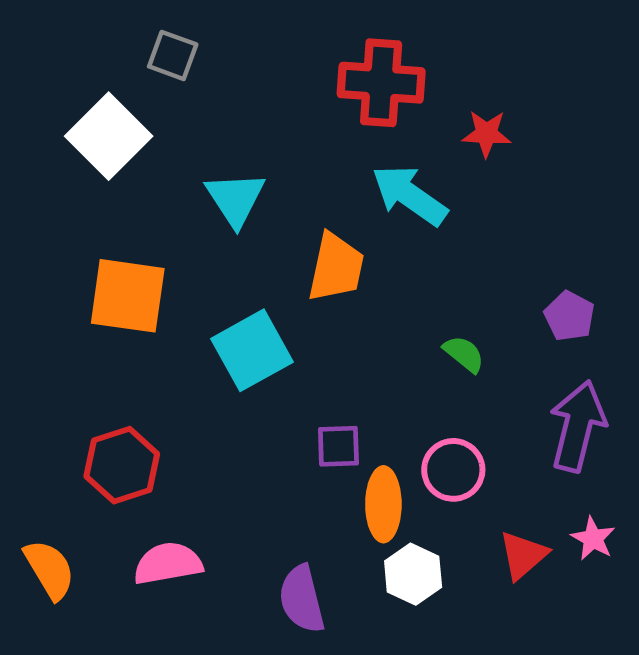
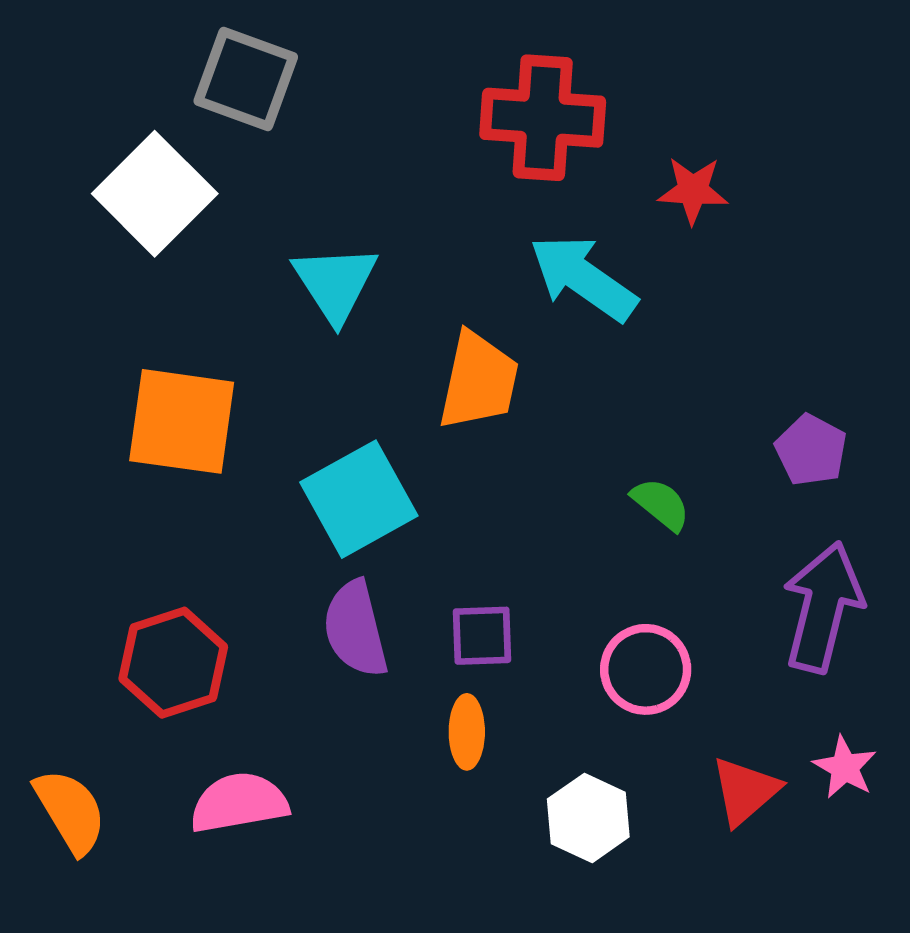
gray square: (173, 55) -> (246, 79), size x1.4
orange ellipse: (383, 504) -> (467, 732), moved, size x0.7
purple semicircle: (302, 599) -> (355, 629), moved

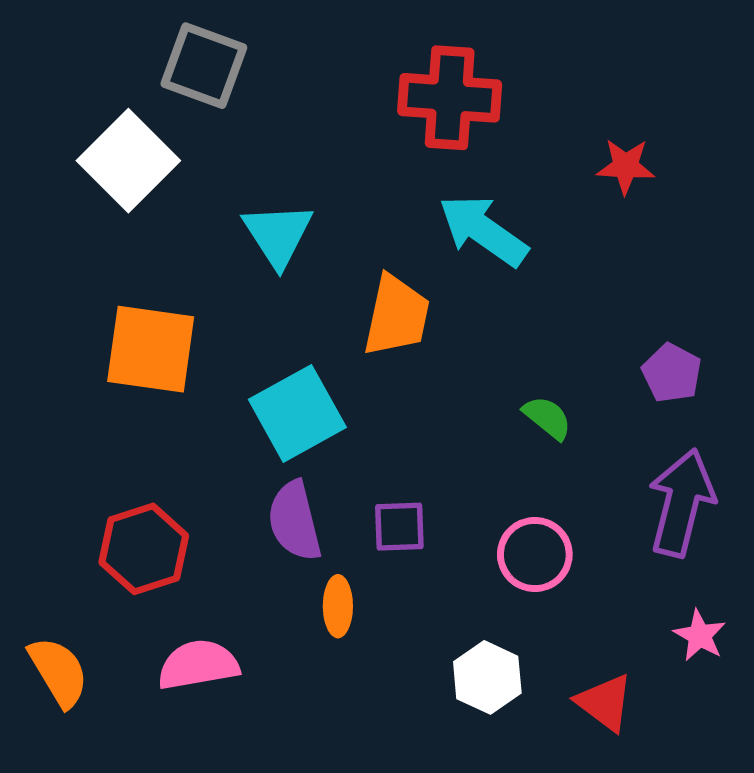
red star: (693, 190) -> (626, 166), moved
orange ellipse: (467, 732) -> (338, 606), moved
red triangle: (745, 791) -> (605, 703), moved, turned -42

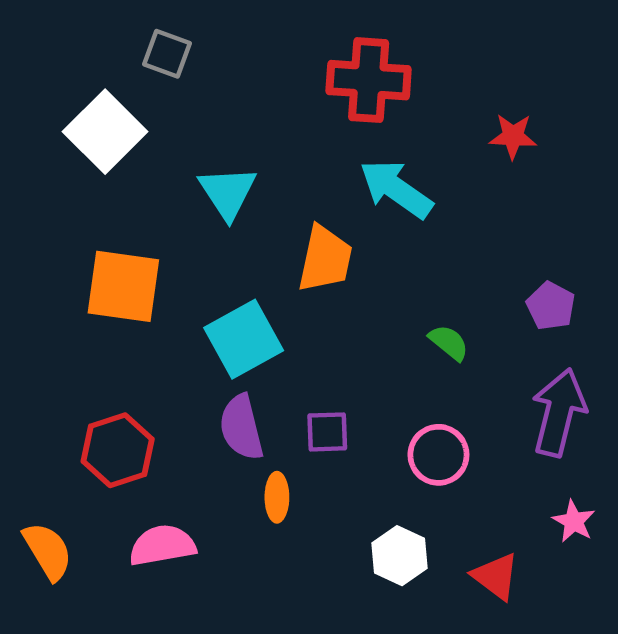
gray square: (204, 66) -> (167, 54), size x0.7

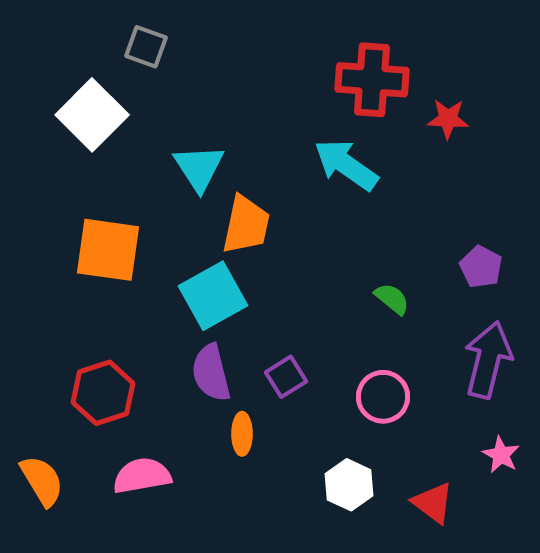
red cross: (369, 80) -> (372, 80), moved
orange trapezoid: (325, 259) -> (246, 225), moved
purple square: (327, 432) -> (286, 377), turned -30

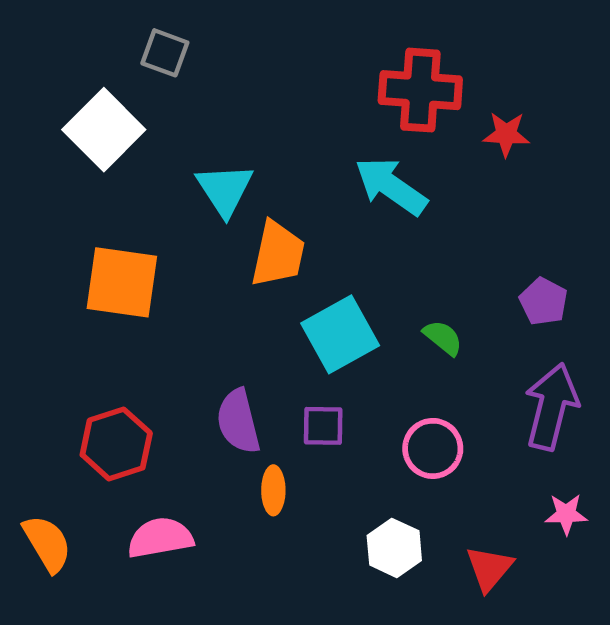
cyan square: (213, 296) -> (340, 334), moved
purple square: (286, 377) -> (323, 426), turned 33
pink star: (501, 455) -> (566, 514), turned -30
red triangle: (433, 503) -> (489, 568), turned 33

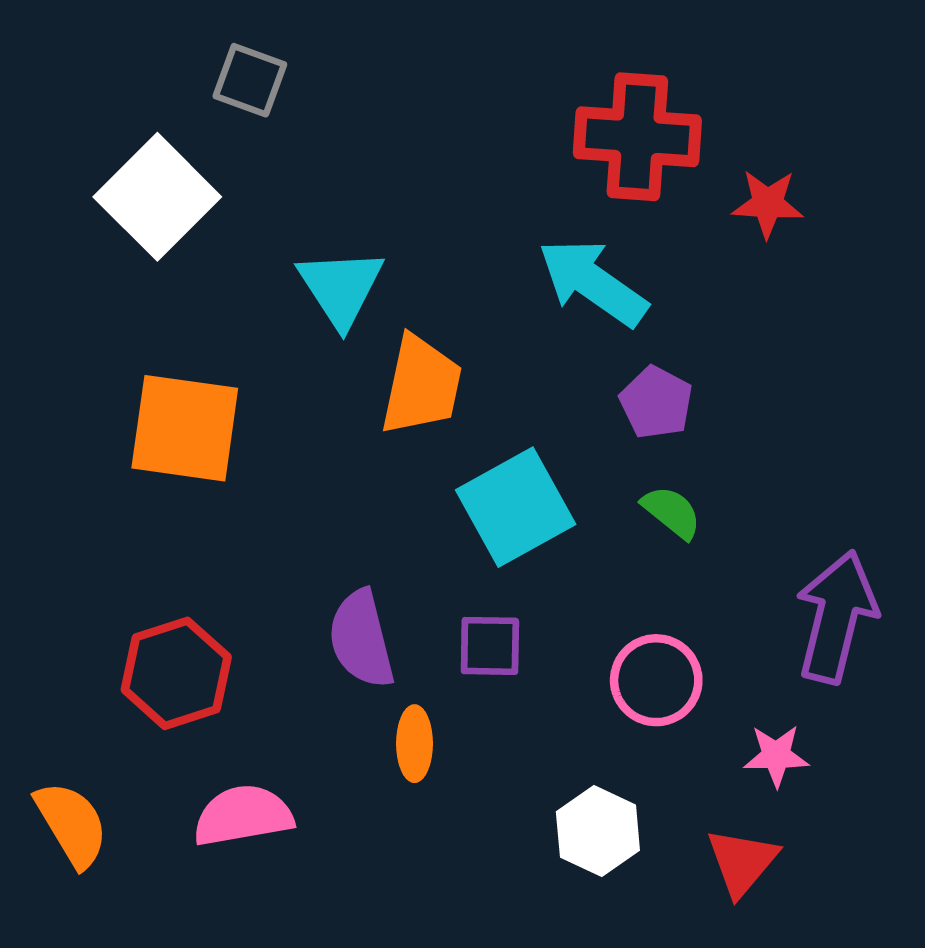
purple pentagon: (544, 302) -> (656, 402), moved
pink star: (566, 514) -> (776, 756), moved

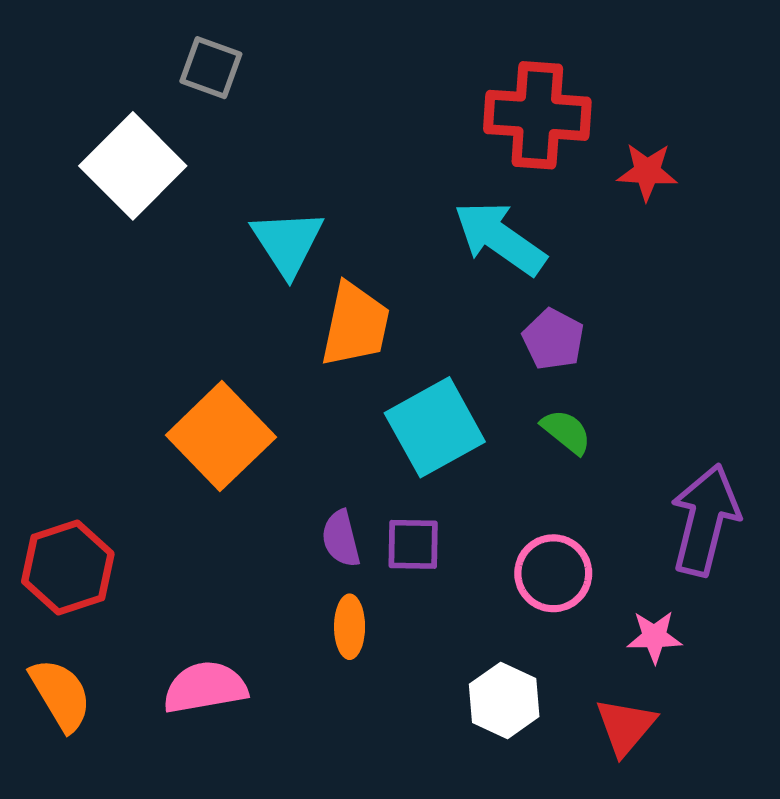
orange square: (185, 428) -> (221, 436), moved, turned 38
purple semicircle: (361, 639) -> (341, 539), moved, size x0.7
red hexagon: (176, 673) -> (68, 567), moved

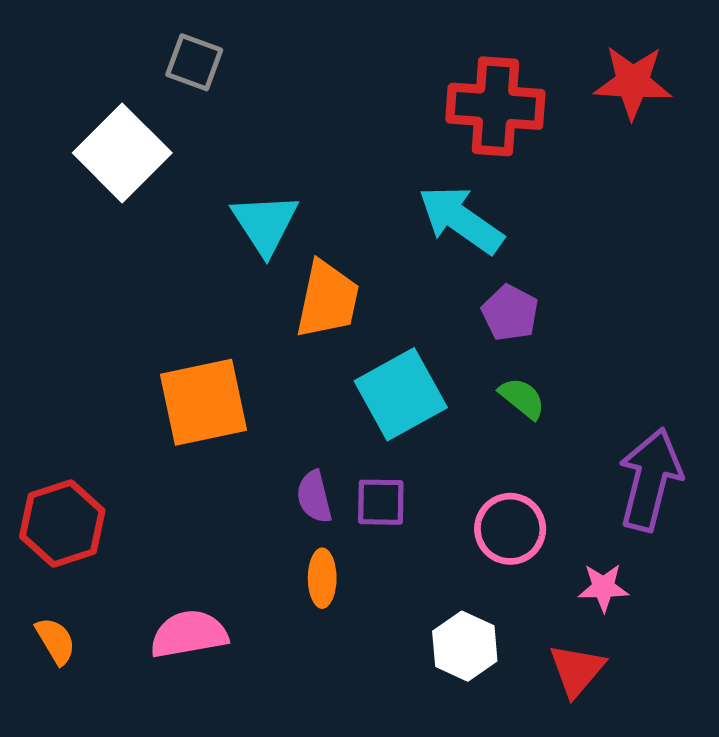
red star: (647, 172) -> (633, 82), moved, size x1.4
orange square: (221, 436) -> (204, 402), turned 32
orange semicircle: (61, 695) -> (56, 641), size x0.7

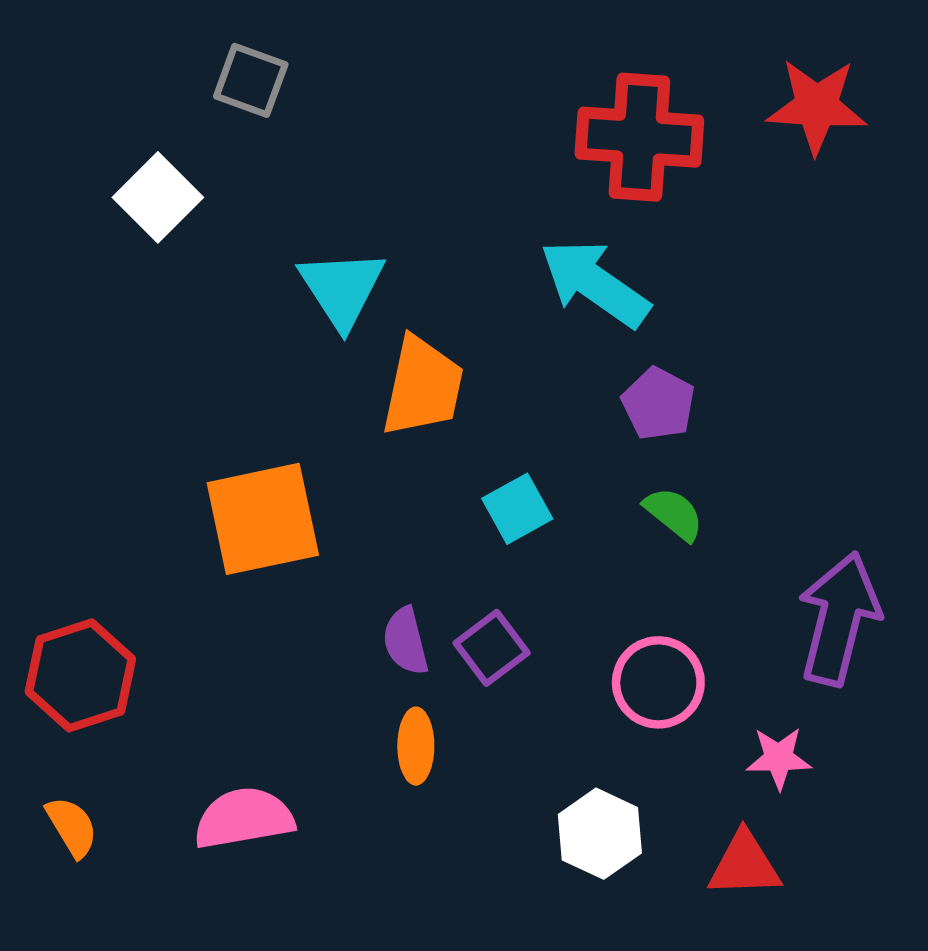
white square: (122, 153) -> (158, 197), size x0.7
cyan square: (401, 394) -> (517, 509), size x0.6
purple square: (381, 502) -> (492, 648), turned -38
red triangle: (577, 670) -> (744, 865), turned 48

